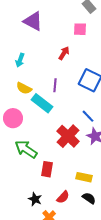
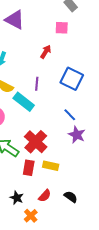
red cross: (68, 136) -> (36, 142), moved
yellow rectangle: (84, 177) -> (51, 166), moved

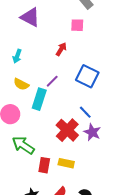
purple line: (37, 84) -> (52, 81), turned 40
cyan rectangle: (24, 102) -> (39, 99), turned 70
red cross: (36, 142) -> (67, 130), moved

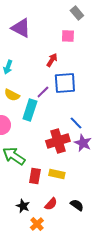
blue square: (87, 76) -> (65, 83), moved, turned -30
red cross: (67, 130) -> (58, 141), turned 30

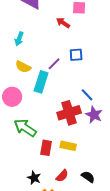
red arrow: (52, 60) -> (63, 23), moved, turned -88
blue square: (65, 83) -> (76, 55), size x0.6

